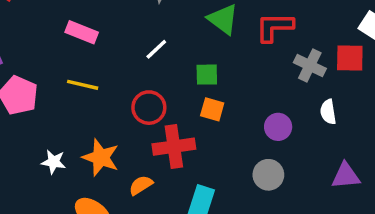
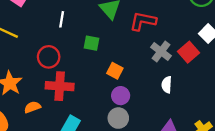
white line: (156, 49) -> (62, 19), turned -49
red square: (350, 58) -> (189, 52), turned 36
orange square: (212, 109) -> (115, 71), moved
purple circle: (278, 127) -> (121, 96), moved

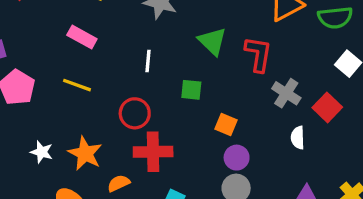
red L-shape: (143, 21) -> (258, 54), turned 92
red square: (189, 52) -> (327, 107), moved

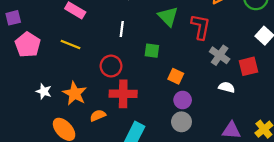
red square: (327, 107) -> (248, 66), turned 30
white semicircle: (298, 138) -> (227, 87), turned 105

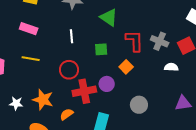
red L-shape: (201, 27) -> (134, 41), moved
orange square: (176, 76) -> (126, 67), turned 32
purple circle: (183, 100) -> (107, 84), moved

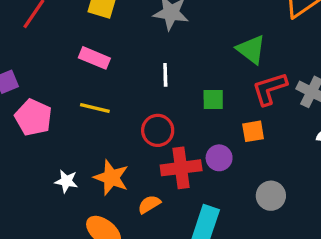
green triangle: (109, 17) -> (251, 49), moved
red L-shape: (134, 41) -> (270, 89), turned -110
orange square: (126, 67) -> (253, 131), turned 32

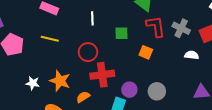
red L-shape: (270, 89) -> (156, 26), turned 100
orange square: (253, 131) -> (146, 52), turned 32
purple circle: (219, 158) -> (129, 90), moved

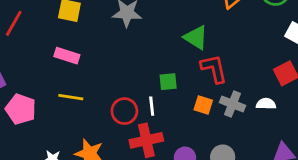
white line: (92, 18) -> (152, 106), moved
gray cross: (181, 28) -> (233, 104), moved

